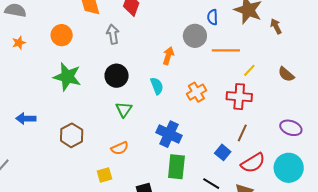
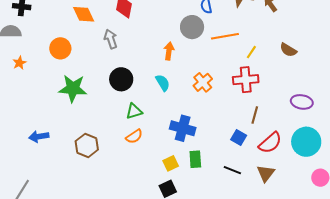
green triangle: (124, 109) -> (134, 111), turned 48
orange semicircle: (120, 148) -> (134, 136), moved
green rectangle: (176, 167) -> (195, 159), size x0.7
yellow square: (104, 175) -> (171, 163), moved

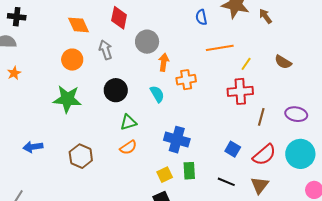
gray circle: (192, 27) -> (147, 42), moved
orange circle: (60, 48) -> (72, 60), moved
orange cross: (203, 82) -> (186, 80), moved, turned 30
brown line: (255, 115) -> (261, 117), moved

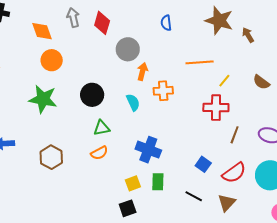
blue semicircle: (201, 17) -> (166, 23), moved
orange diamond: (79, 25) -> (42, 31), moved
gray arrow: (106, 50) -> (73, 18), moved

